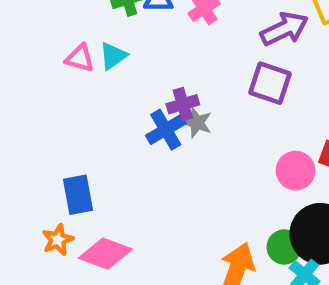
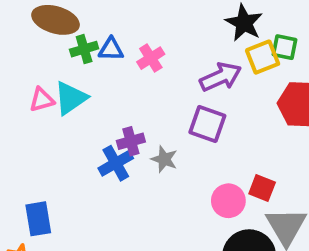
cyan triangle: (113, 56) -> (71, 98), size x1.4
pink triangle: (80, 58) -> (42, 100), turned -32
gray star: (197, 123) -> (164, 159), moved

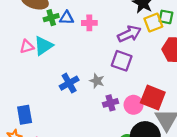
pink cross: (151, 58) -> (89, 23), turned 32
purple cross: (131, 141) -> (111, 103), moved
red square: (262, 188) -> (153, 98), size x1.6

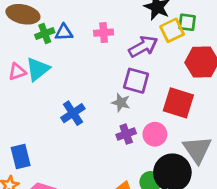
pink cross: (89, 23) -> (104, 33), moved
gray star: (97, 81) -> (121, 103), moved
red square: (153, 98) -> (178, 103), moved

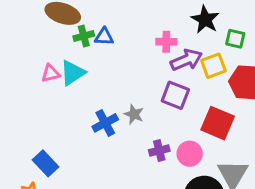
yellow square: (172, 30) -> (213, 66), moved
pink cross: (104, 33) -> (166, 42), moved
gray star: (121, 103) -> (134, 114), moved
blue rectangle: (21, 157) -> (46, 163), turned -35

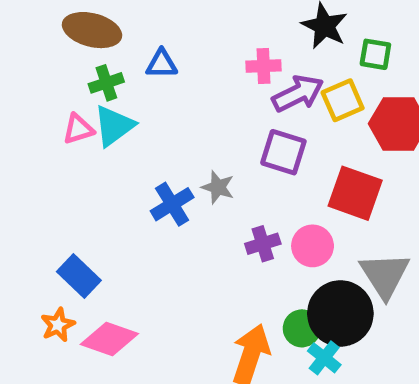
green cross: (84, 36) -> (106, 83), moved

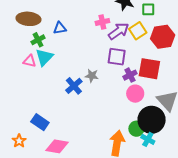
pink triangle: (78, 129) -> (30, 61), turned 40
purple cross: (263, 244) -> (130, 75), moved
orange star: (58, 325) -> (19, 141), moved

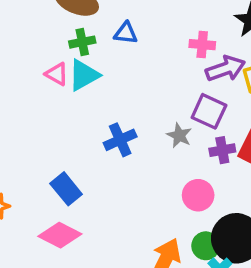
gray star: (92, 76) -> (179, 135), moved
pink circle: (135, 94) -> (198, 195), moved
blue rectangle: (40, 122) -> (66, 189), moved

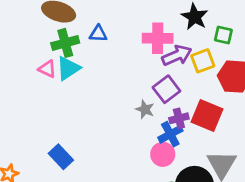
green cross: (82, 42) -> (65, 43), size x1.4
pink cross: (202, 45) -> (158, 38), size x1.5
purple square: (209, 111) -> (166, 89), turned 32
blue cross: (120, 140) -> (170, 134), moved

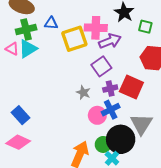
yellow square: (203, 61) -> (74, 39), moved, size x1.4
gray star: (145, 109) -> (83, 93), moved
blue cross: (170, 134) -> (111, 110), moved

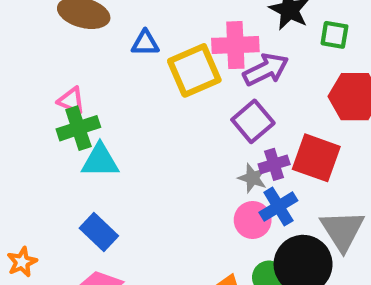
green cross: (26, 29) -> (78, 128), moved
cyan triangle: (28, 49) -> (100, 161), moved, turned 36
gray star: (83, 93) -> (252, 178), moved

